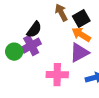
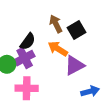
orange arrow: (81, 35) -> (58, 49), moved
pink cross: (57, 75) -> (27, 88), moved

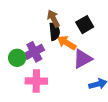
brown arrow: (56, 24) -> (53, 19), moved
black semicircle: (28, 41) -> (54, 32), moved, turned -42

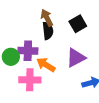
orange arrow: (67, 43) -> (46, 65), moved
purple cross: (34, 52) -> (28, 51), turned 30

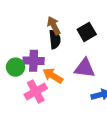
purple triangle: (76, 58) -> (85, 68), turned 35
pink cross: (30, 80) -> (36, 92), turned -30

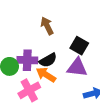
black square: (87, 32) -> (79, 46), moved, turned -30
black semicircle: (55, 39) -> (48, 60), moved, turned 66

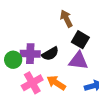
brown arrow: (47, 26) -> (66, 19), moved
orange arrow: (46, 75) -> (56, 83), moved

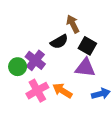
purple cross: (30, 54) -> (35, 60), turned 36
black semicircle: (50, 54) -> (59, 42), moved

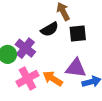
black square: (87, 46) -> (78, 33), turned -36
purple triangle: (85, 68) -> (76, 68), moved

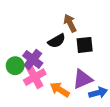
purple triangle: (76, 68) -> (83, 79), turned -30
pink cross: (27, 79) -> (35, 77), moved

